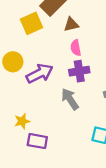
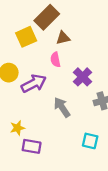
pink semicircle: (76, 48) -> (55, 60), moved
purple cross: (79, 71) -> (83, 77), moved, turned -36

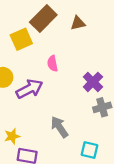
brown triangle: (63, 38) -> (78, 23), moved
purple cross: (83, 77) -> (93, 82), moved
gray arrow: (62, 107) -> (59, 127), moved

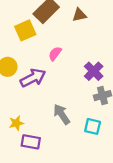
pink semicircle: (53, 63) -> (55, 54), turned 48
cyan square: (89, 150) -> (93, 126), moved

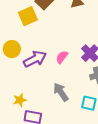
pink semicircle: (55, 54) -> (62, 57), moved

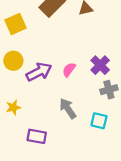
yellow square: (28, 16) -> (16, 24), moved
yellow star: (20, 100) -> (13, 107), moved

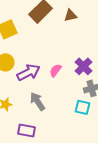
gray arrow: (68, 109) -> (37, 101), moved
cyan square: (99, 121) -> (82, 107), moved

